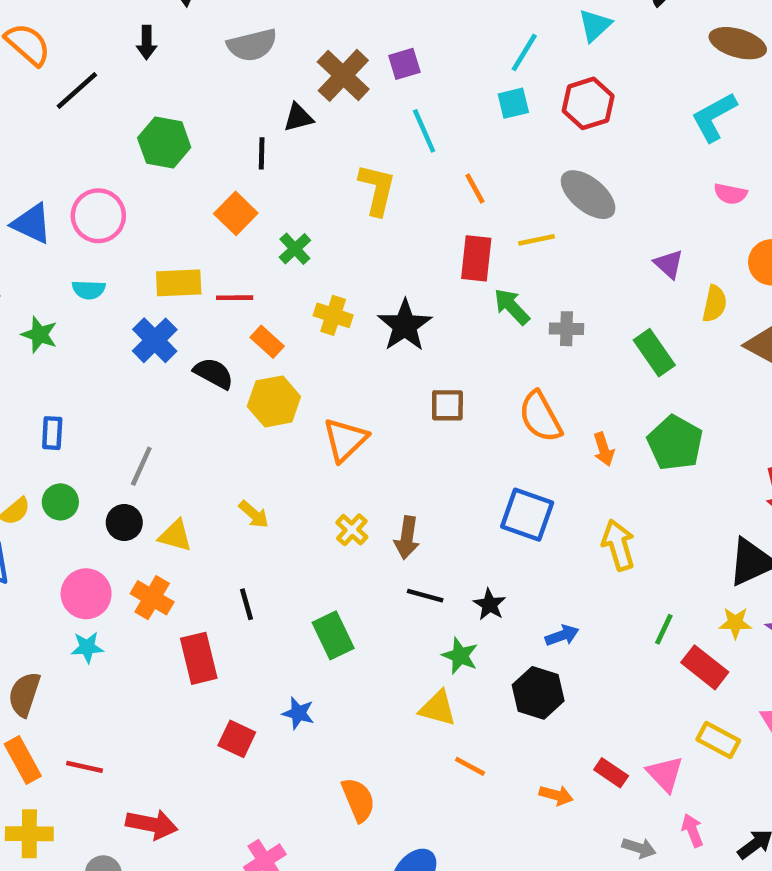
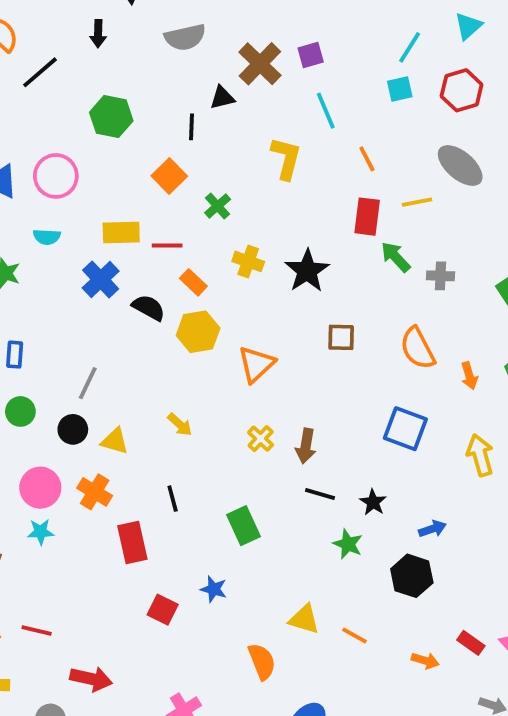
yellow triangle: (438, 708) -> (304, 619), moved

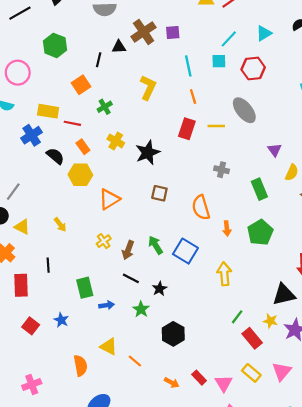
cyan line: (326, 111) -> (188, 66), moved
green arrow: (396, 257) -> (155, 245), moved
blue arrow: (432, 529) -> (107, 305), moved

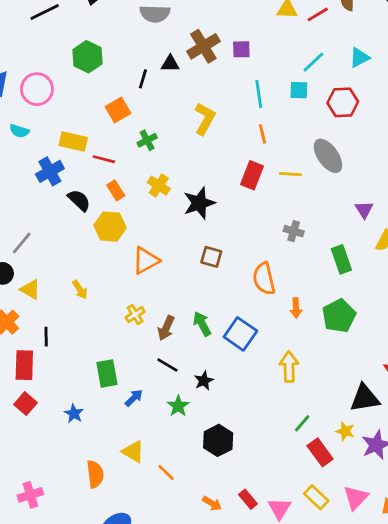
black line: (48, 265) -> (46, 337), moved
blue arrow: (107, 305) -> (134, 398), turned -40
red square: (31, 326) -> (25, 404), moved

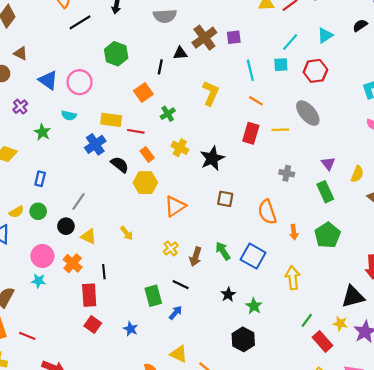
orange line: (263, 134) -> (256, 101), turned -40
purple triangle: (364, 210) -> (328, 164), moved
black line: (167, 365) -> (181, 285), moved
green star: (178, 406) -> (254, 306), moved

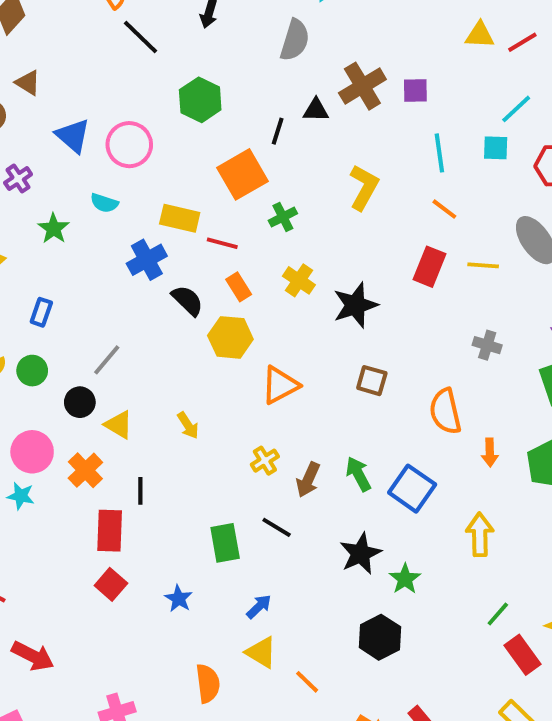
gray semicircle: (165, 16) -> (295, 40), turned -75
black line: (80, 22) -> (141, 37), turned 70
orange square: (143, 92) -> (243, 174), size x1.4
black star: (228, 294) -> (361, 554), size x1.5
blue arrow: (176, 313) -> (259, 606), moved

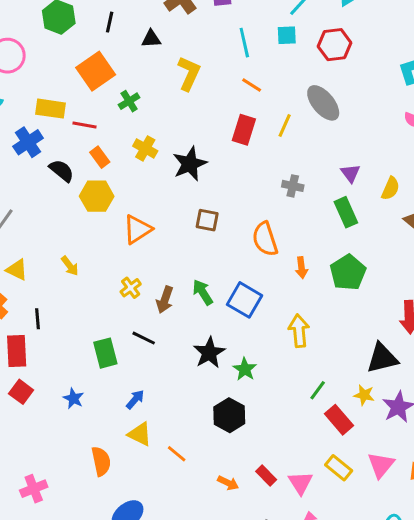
black triangle: (316, 110) -> (151, 39), moved
black line: (278, 131) -> (110, 22), moved
yellow line: (483, 265) -> (285, 125), turned -65

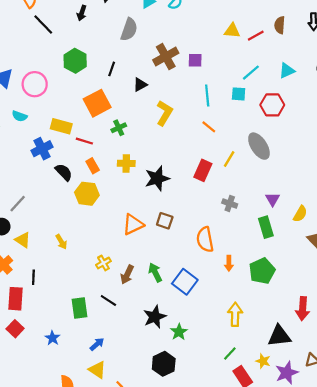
black triangle: (151, 39) -> (140, 85), turned -32
red rectangle: (244, 130) -> (203, 170), moved
yellow cross: (145, 148) -> (126, 163), turned -35
orange triangle: (137, 229) -> (133, 224), moved
yellow arrow: (299, 331) -> (235, 314), moved

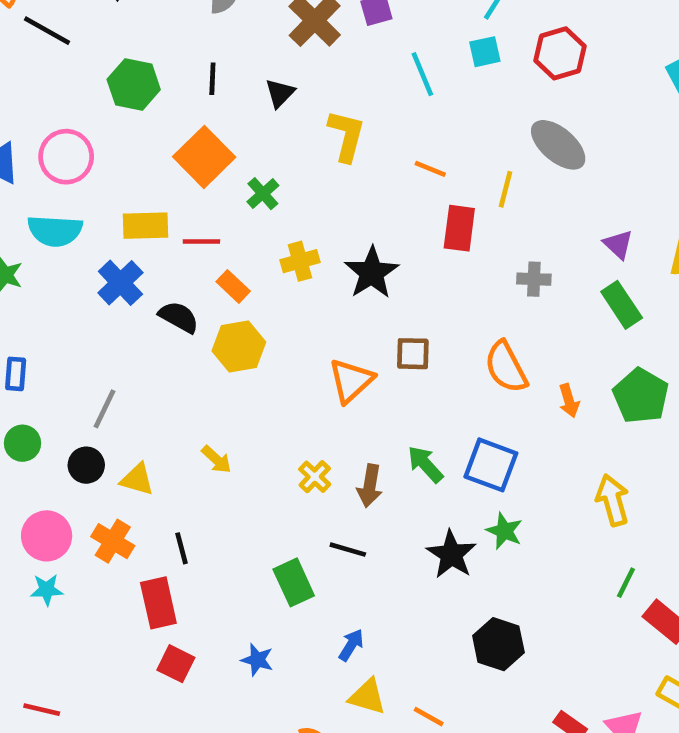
cyan semicircle: (20, 116) -> (55, 231), size x1.6
orange line: (209, 127) -> (430, 169), moved
green star: (179, 332) -> (504, 531), moved

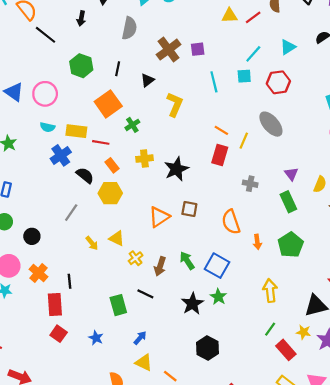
orange line: (430, 169) -> (221, 130), moved
cyan semicircle: (55, 231) -> (47, 127), moved, size x0.6
gray line: (104, 409) -> (71, 213), moved
yellow triangle: (137, 479) -> (117, 238), moved

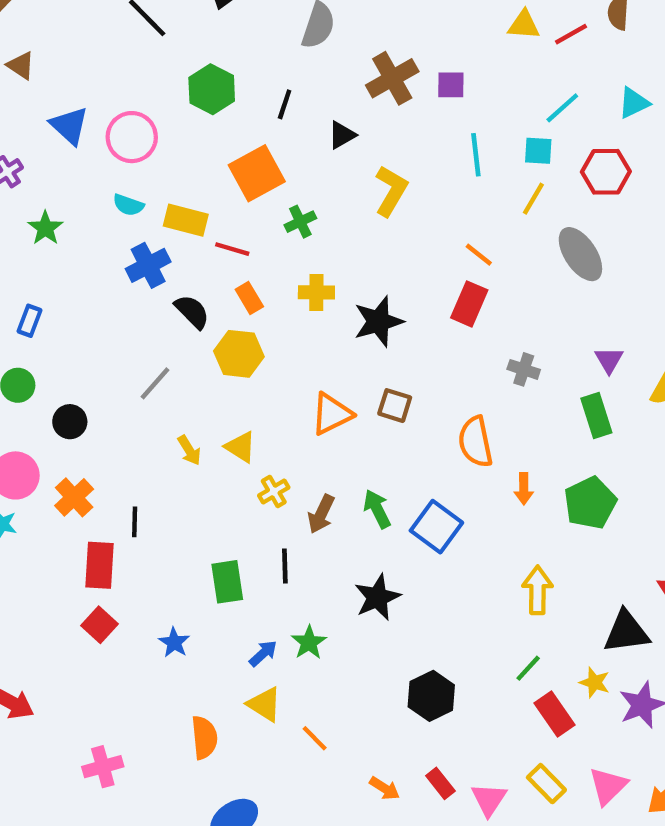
yellow line: (244, 141) -> (533, 199), moved
black line: (145, 294) -> (285, 566), turned 56
green star: (218, 297) -> (309, 642), moved
black hexagon: (207, 348) -> (431, 696), moved

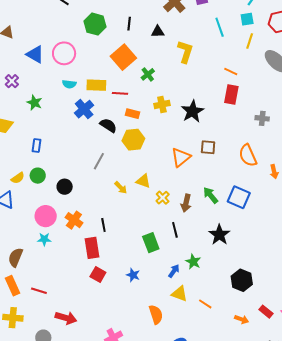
black triangle: (342, 135) -> (158, 32), turned 40
orange rectangle: (249, 298) -> (133, 114), turned -32
black hexagon: (431, 696) -> (242, 280), moved

